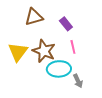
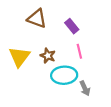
brown triangle: (34, 17) -> (37, 19), turned 36
brown star: (44, 51) -> (48, 56), size x0.6

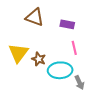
purple rectangle: (72, 26) -> (67, 24), turned -40
brown star: (48, 56) -> (39, 59), moved

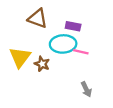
pink line: (74, 48) -> (81, 52), turned -64
cyan ellipse: (60, 70) -> (63, 44), moved

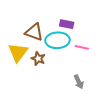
brown triangle: (38, 19) -> (34, 32), moved
pink line: (81, 52) -> (82, 47), moved

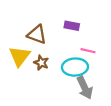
cyan ellipse: (57, 40) -> (75, 67), moved
gray arrow: (79, 82) -> (85, 88), size x1.5

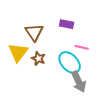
brown triangle: (37, 34) -> (34, 32), turned 36
cyan ellipse: (75, 67) -> (70, 63), turned 50

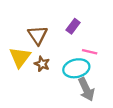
purple rectangle: (67, 24) -> (73, 26), turned -64
cyan ellipse: (70, 63) -> (76, 68), turned -60

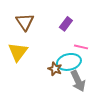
brown triangle: (38, 35) -> (25, 22), moved
brown star: (42, 64) -> (55, 69), moved

